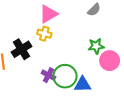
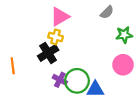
green star: (96, 46) -> (124, 35), moved
black cross: (21, 49) -> (48, 53), moved

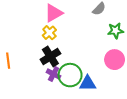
yellow cross: (56, 37) -> (49, 33), turned 32
black cross: (48, 53) -> (50, 56), moved

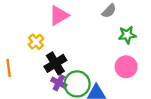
yellow cross: (49, 33) -> (36, 42), moved

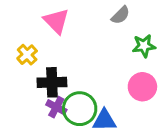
pink triangle: (59, 15) -> (56, 21), turned -45
black cross: (55, 63) -> (52, 82), turned 30

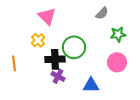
pink triangle: (56, 21) -> (47, 16), moved
green circle: (80, 109) -> (74, 47), moved

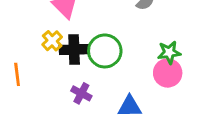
green star: (118, 34) -> (169, 52), moved
black cross: (55, 59) -> (74, 50), moved

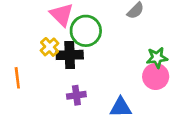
green circle: (105, 51) -> (86, 31), moved
purple cross: (81, 93) -> (76, 95), turned -36

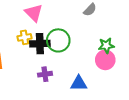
green circle: (86, 31) -> (58, 40), moved
yellow cross: (50, 47) -> (25, 37), turned 32

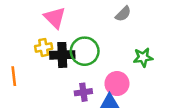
pink circle: (105, 60) -> (117, 84), moved
purple cross: (45, 74) -> (83, 92), moved

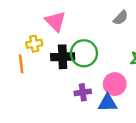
yellow cross: (44, 47) -> (34, 44), moved
orange line: (14, 76) -> (21, 64), moved

